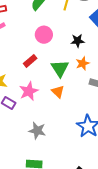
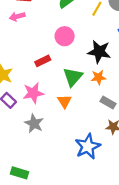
black star: (78, 41) -> (99, 52), size x1.5
gray star: (37, 131) -> (34, 123), moved

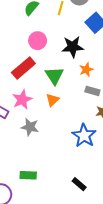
red rectangle: (43, 61) -> (23, 68), size x1.6
orange star: (98, 77) -> (86, 70), moved
orange triangle: (64, 101) -> (52, 100), turned 32

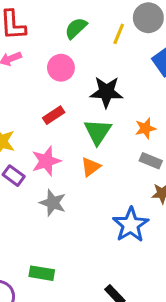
pink circle: (38, 41) -> (61, 68), moved
black star: (73, 47) -> (106, 92), moved
red rectangle: (23, 68) -> (54, 115), size x0.6

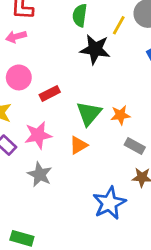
green semicircle: (76, 28) -> (80, 15), turned -45
pink circle: (61, 68) -> (19, 77), moved
black star: (106, 92) -> (95, 49), moved
orange star: (145, 128) -> (120, 115), moved

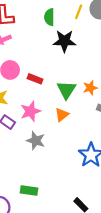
yellow line: (119, 25) -> (79, 12), moved
red rectangle: (50, 93) -> (35, 79), turned 56

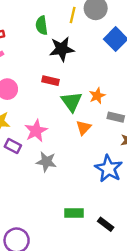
red rectangle: (35, 79) -> (51, 81), moved
orange triangle: (62, 115) -> (84, 128), moved
green rectangle: (29, 190) -> (74, 213), moved

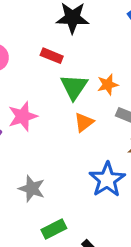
gray star: (46, 162) -> (32, 189), moved
green rectangle: (74, 213) -> (54, 229), turned -36

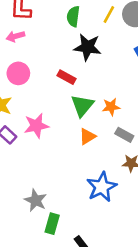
gray star: (32, 189) -> (36, 200), moved
green rectangle: (54, 229) -> (52, 224), turned -54

